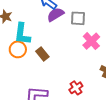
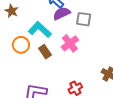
cyan L-shape: (22, 34) -> (40, 30), moved, turned 120
pink cross: (91, 41) -> (70, 43), moved

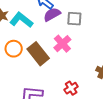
cyan L-shape: (40, 30) -> (21, 20), moved
brown rectangle: (45, 52) -> (38, 54), size x1.6

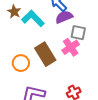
gray square: (74, 19) -> (78, 33), moved
orange circle: (14, 49) -> (21, 63), moved

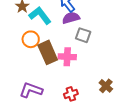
pink cross: (71, 47) -> (67, 57), moved, turned 30
orange circle: (21, 63) -> (31, 39), moved

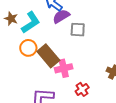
cyan L-shape: (40, 15) -> (31, 23), turned 110
pink cross: (67, 57) -> (64, 68), moved

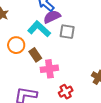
cyan L-shape: (31, 23) -> (39, 29), moved, turned -110
brown rectangle: (48, 56) -> (35, 55), size x0.6

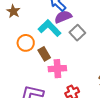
gray square: (67, 32) -> (77, 33), turned 35

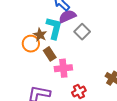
brown star: (13, 11) -> (40, 35), moved
cyan L-shape: (50, 28) -> (54, 28), turned 60

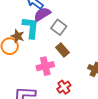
brown rectangle: (50, 54) -> (62, 50), moved

